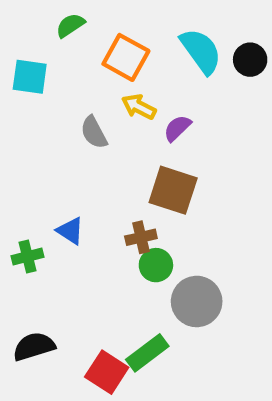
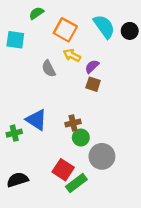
brown square: (173, 190) -> (93, 84), moved, size x0.6
blue triangle: (70, 231) -> (36, 120), size x1.5
red square: (107, 372) -> (63, 170), moved

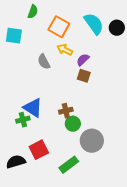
green semicircle: (36, 13) -> (33, 12), turned 144
green cross: (14, 133) -> (23, 120), moved
red square: (63, 170) -> (39, 150), moved, turned 30

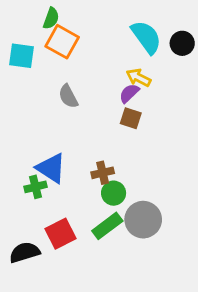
orange square: (59, 27) -> (62, 42), moved
yellow arrow: (65, 50) -> (138, 78), moved
green rectangle: (69, 165) -> (107, 226), moved

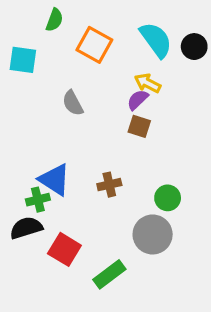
orange square: (62, 42) -> (94, 45), moved
green circle: (114, 193) -> (168, 198), moved
green rectangle: (107, 226) -> (109, 274), moved
red square: (60, 234) -> (64, 249), turned -32
black semicircle: (25, 252) -> (26, 228), moved

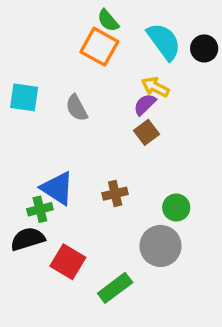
green semicircle: (54, 20) -> (108, 21), moved, turned 120
cyan square: (23, 60) -> (24, 97), moved
brown square: (139, 126) -> (146, 132), turned 35

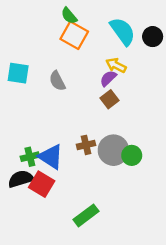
green semicircle: (108, 21) -> (69, 16), moved
blue triangle: (57, 188) -> (51, 157), moved
gray circle: (160, 246) -> (113, 150), moved
red square: (68, 262) -> (42, 184), moved

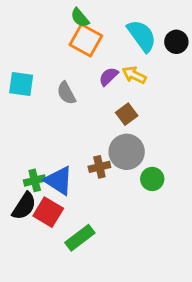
purple semicircle: (108, 78) -> (109, 76), moved
gray circle: (113, 150) -> (127, 152), moved
black semicircle: (21, 179) -> (24, 206), turned 140
green rectangle: (86, 215) -> (80, 238), moved

